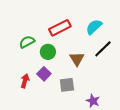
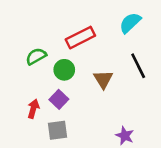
cyan semicircle: (94, 27) -> (130, 23), moved
black line: (103, 49) -> (138, 66), turned -72
gray square: (67, 85) -> (58, 130), moved

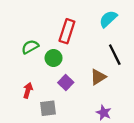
red rectangle: (80, 38) -> (67, 31), turned -45
brown triangle: (103, 79) -> (98, 77), moved, turned 30
purple square: (59, 99) -> (66, 83), moved

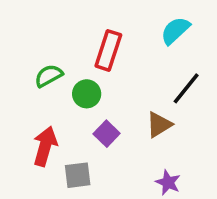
black line: (115, 55) -> (186, 88), turned 65
red arrow: (28, 90) -> (45, 146), size x1.5

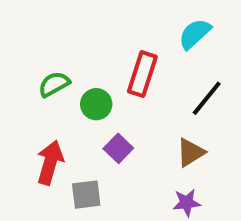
red rectangle: (108, 50) -> (142, 74), moved
brown triangle: (159, 125) -> (191, 152), moved
purple star: (168, 182) -> (187, 203), turned -30

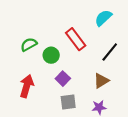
red rectangle: (142, 74) -> (76, 39), turned -55
gray square: (86, 195) -> (68, 102), moved

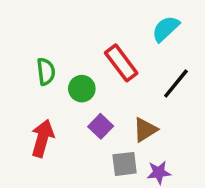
green semicircle: (29, 45) -> (46, 72), turned 112
brown triangle: (101, 81) -> (145, 130), moved
gray square: (68, 102) -> (125, 164), moved

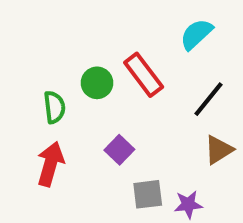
green semicircle: (46, 72) -> (54, 107), moved
green circle: (82, 89) -> (97, 83), moved
brown triangle: (145, 130) -> (219, 150), moved

